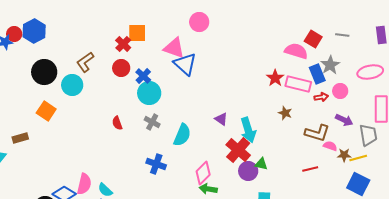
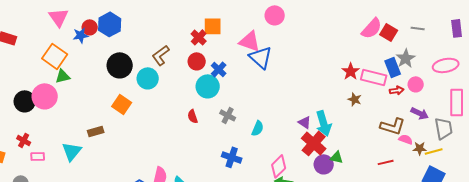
pink semicircle: (296, 51) -> (372, 28), moved, turned 115
cyan circle: (149, 93) -> (208, 86), moved
brown star: (285, 113) -> (355, 99), moved
purple triangle: (221, 119) -> (305, 122), moved
cyan semicircle: (182, 135) -> (258, 128), size x0.7

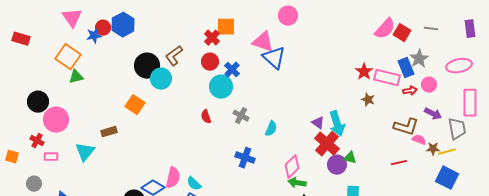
black circle: (120, 65) -> (147, 66), moved
pink circle: (45, 96) -> (56, 120), moved

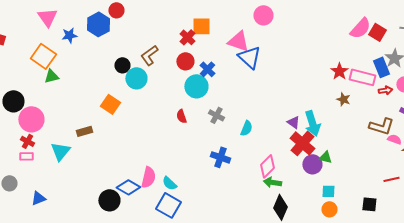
red circle: (103, 28) -> (116, 10), moved
black circle: (147, 66) -> (122, 65), size x0.6
red cross: (37, 141) -> (27, 141), moved
red line: (399, 163) -> (391, 179), moved

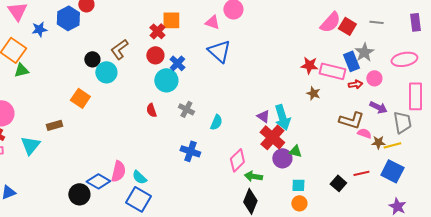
pink triangle: (238, 41) -> (212, 22), moved, size x0.7
red star: (339, 71) -> (309, 65), turned -30
green arrow: (272, 182) -> (253, 176), moved
black square: (369, 204) -> (338, 183), moved, turned 35

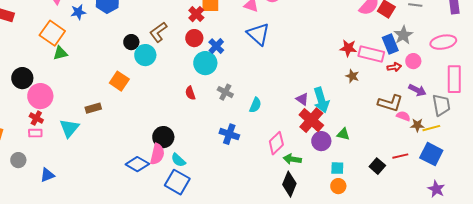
green triangle: (295, 151) -> (343, 134), moved
black circle: (79, 194) -> (163, 137), moved

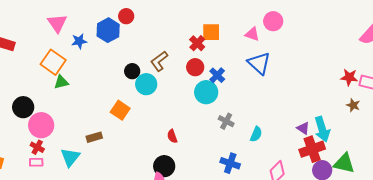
red semicircle: (190, 93) -> (172, 136), moved
red cross: (311, 120) -> (312, 149), turned 30
green triangle: (343, 134) -> (344, 163), size x1.6

